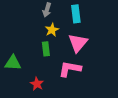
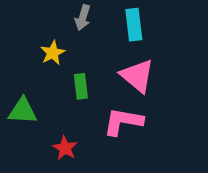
yellow star: (52, 30) -> (53, 53), moved
pink triangle: (78, 43) -> (137, 76), turned -30

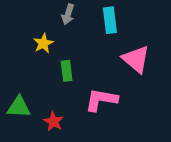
pink triangle: (137, 76) -> (136, 59), moved
green triangle: (23, 111) -> (19, 107), moved

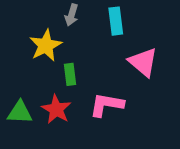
yellow star: (43, 43) -> (46, 45), size x1.5
red star: (53, 121) -> (56, 109), moved, size x1.4

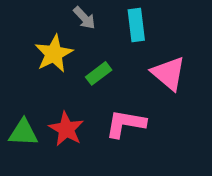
gray arrow: (72, 15) -> (84, 18), turned -60
green rectangle: (70, 74) -> (99, 73), moved, turned 60

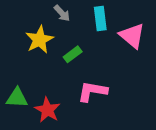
pink triangle: (169, 73) -> (132, 36), moved
red star: (66, 129) -> (47, 110), moved

